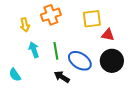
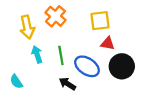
orange cross: (51, 15) -> (55, 16), turned -30
yellow arrow: (25, 25) -> (27, 27), size x1.5
red triangle: (108, 35) -> (108, 43), moved

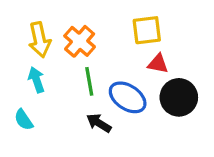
orange cross: (55, 16) -> (80, 41), moved
cyan arrow: (37, 54) -> (36, 80), moved

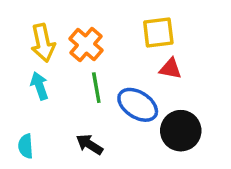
black circle: (179, 97) -> (181, 131), moved
cyan semicircle: (24, 120) -> (26, 146), moved, turned 30
black arrow: (99, 123) -> (89, 144), moved

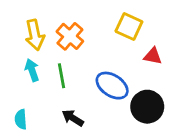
yellow square: (158, 32) -> (129, 27), turned 32
red triangle: (170, 69) -> (153, 56), moved
green line: (96, 88) -> (61, 76), moved

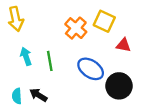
yellow arrow: (35, 35) -> (16, 19), moved
orange cross: (70, 36) -> (76, 28), moved
black arrow: (73, 118) -> (38, 95), moved

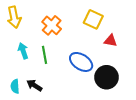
orange cross: (76, 28) -> (52, 25), moved

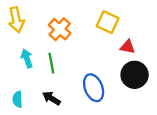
blue ellipse: (81, 62) -> (94, 88), moved, turned 35
black circle: (106, 77) -> (135, 75), moved
black arrow: (34, 85) -> (51, 98), moved

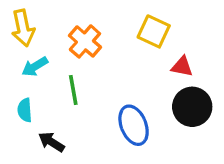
cyan arrow: (27, 58) -> (35, 67), moved, turned -102
black arrow: (51, 98) -> (51, 142), moved
cyan semicircle: (17, 99) -> (25, 110), moved

